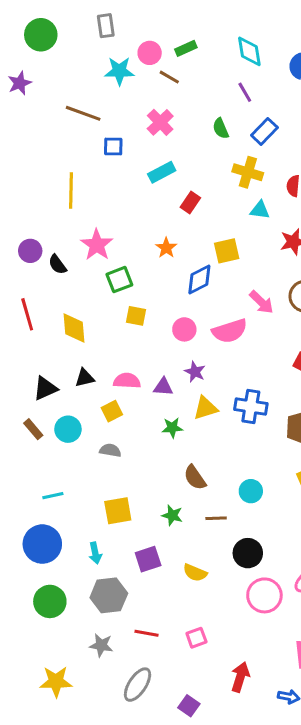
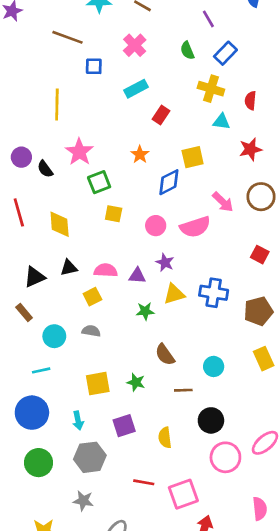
cyan circle: (68, 429) -> (54, 336), moved
green star: (172, 515) -> (136, 382), moved
yellow semicircle: (195, 573) -> (165, 438), turned 60
red line: (147, 633) -> (144, 482), moved
pink square: (196, 638) -> (183, 494), moved, size x1.6

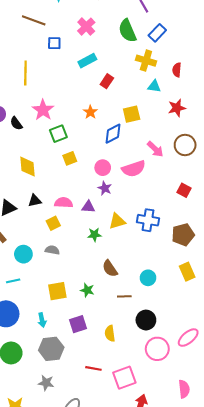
green semicircle: (187, 51) -> (127, 31), size x1.6
yellow square: (114, 214) -> (70, 158), turned -32
purple star: (165, 262) -> (105, 188), moved

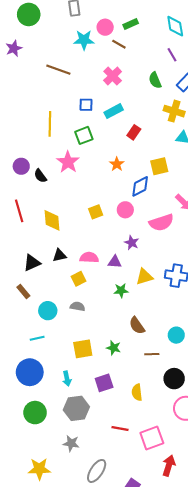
green semicircle: (127, 31) -> (155, 80), size x0.7
blue square: (54, 43) -> (86, 105), moved
green square: (58, 134) -> (84, 135), moved
pink circle: (103, 168) -> (125, 210), moved

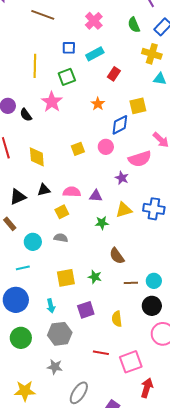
purple star: (132, 243) -> (122, 178), moved
cyan circle: (176, 335) -> (154, 281), moved

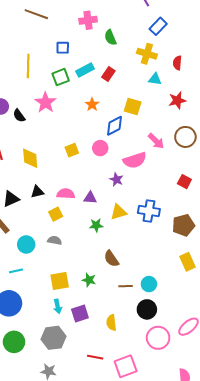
pink cross: (94, 21) -> (88, 20), turned 36
green semicircle: (134, 25) -> (110, 37), moved
cyan rectangle: (95, 54) -> (85, 70), moved
yellow square: (138, 106) -> (133, 106), turned 30
cyan arrow: (51, 306) -> (58, 306), moved

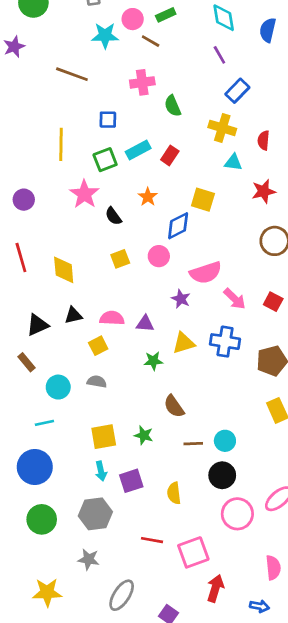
black semicircle: (19, 116) -> (113, 216), moved
pink arrow: (156, 141) -> (235, 299), moved

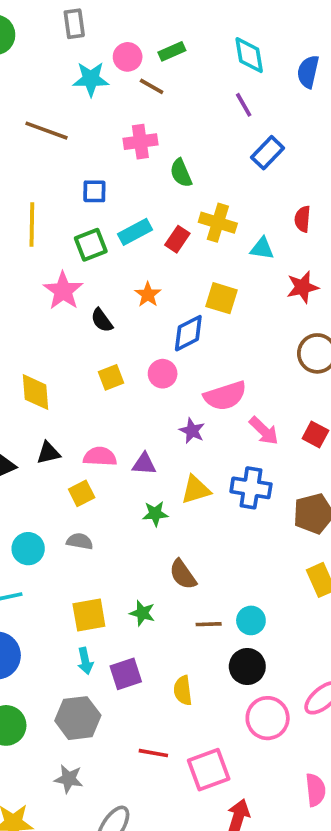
yellow cross: (222, 128) -> (218, 223), moved

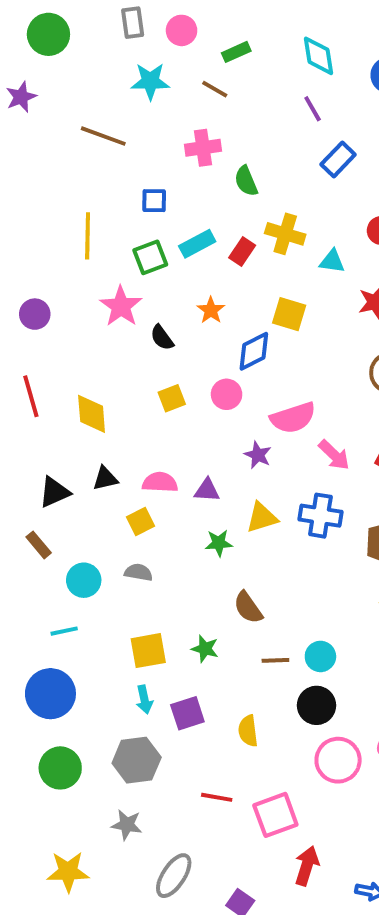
pink circle: (128, 57) -> (182, 30), moved

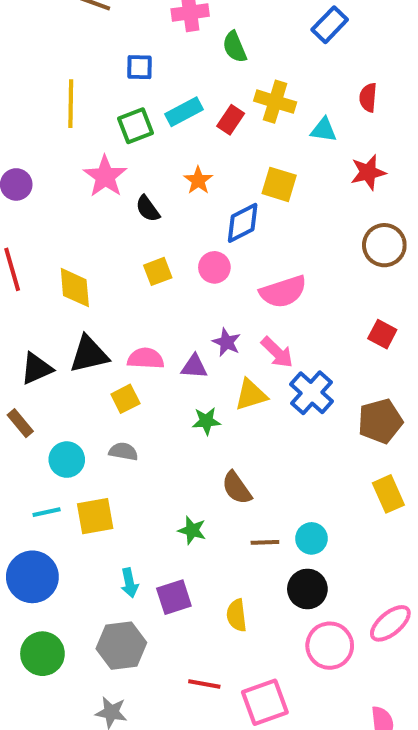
purple star: (258, 455) -> (227, 342), moved
pink arrow: (334, 455) -> (277, 352), moved
black triangle: (105, 478) -> (89, 354), size x1.5
blue cross: (320, 516) -> (311, 393), turned 33
yellow square: (148, 651) -> (95, 516), moved

